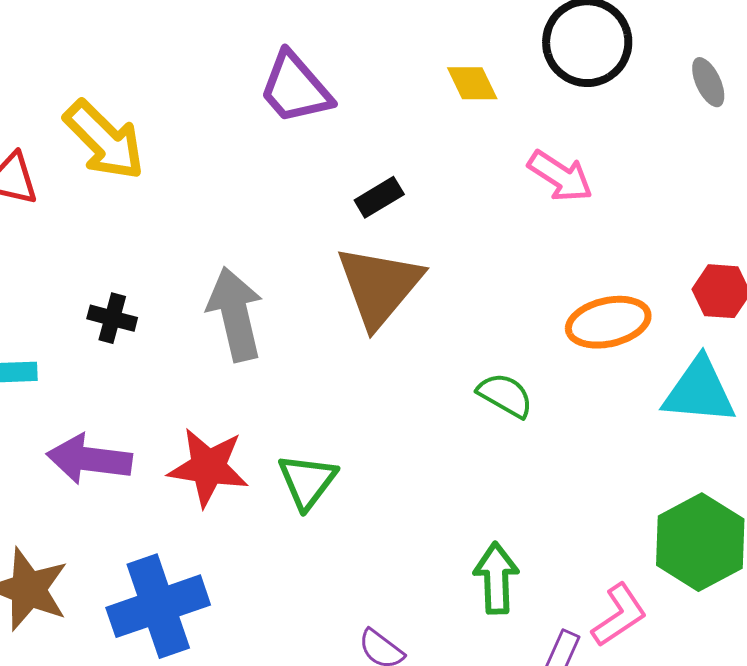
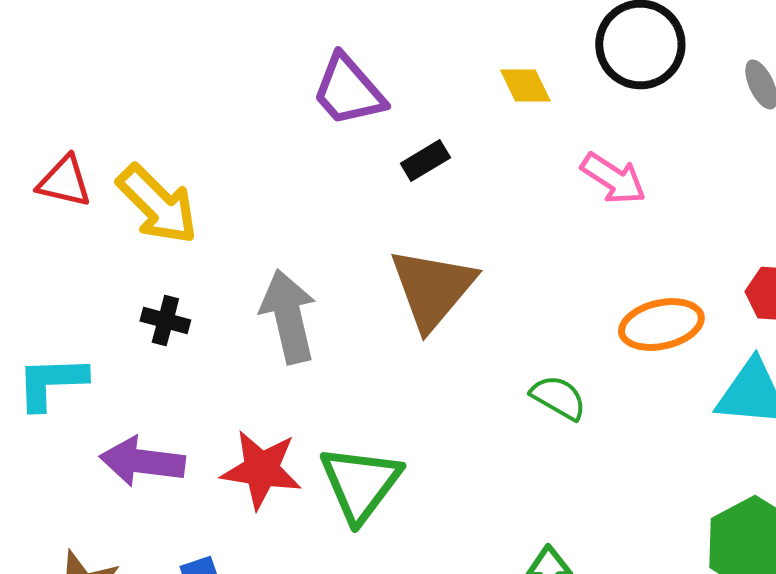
yellow arrow: (104, 140) -> (157, 204), moved
black rectangle: (379, 197) -> (425, 160), moved
green triangle: (307, 481) -> (360, 484), size x1.4

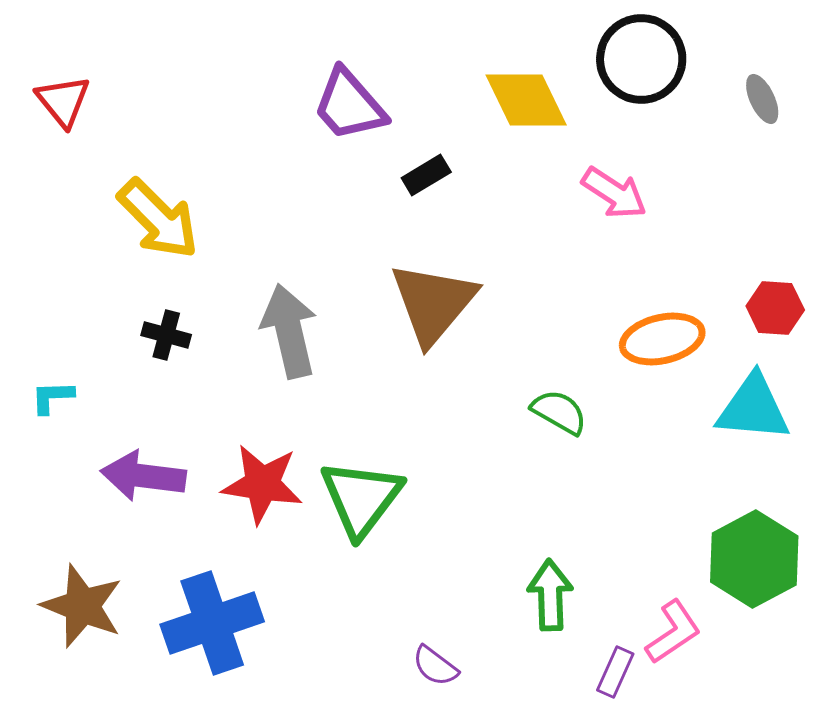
yellow diamond: (525, 86) -> (526, 100), size x1.6
red triangle: (64, 182) -> (63, 101), moved, turned 38
cyan L-shape: (51, 382) -> (52, 397), size x0.6

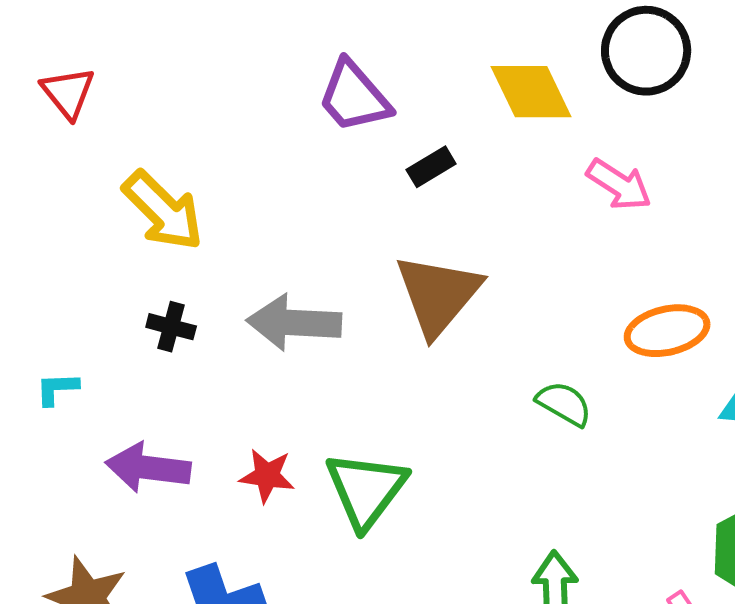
gray arrow: (289, 331) -> (294, 323), turned -74
red star: (262, 484) -> (267, 476), size x0.7

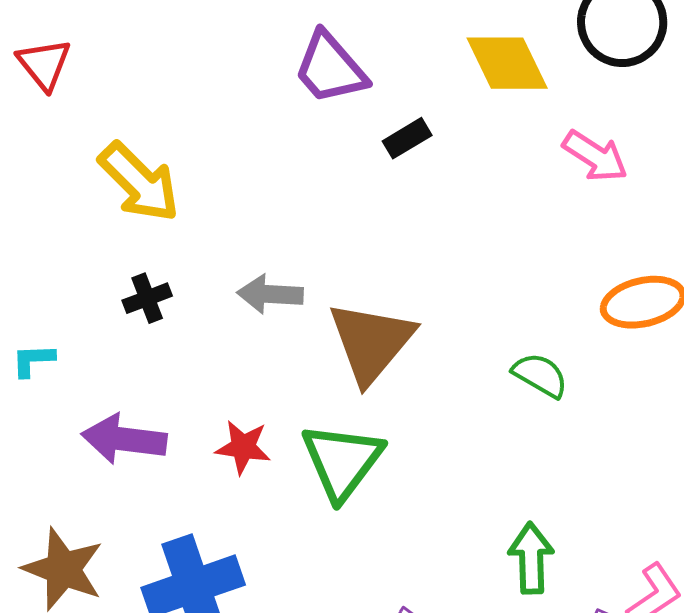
brown triangle: (438, 295) -> (371, 342), moved
gray arrow: (294, 323) -> (270, 294), size x0.7
black cross: (171, 327) -> (147, 298), turned -36

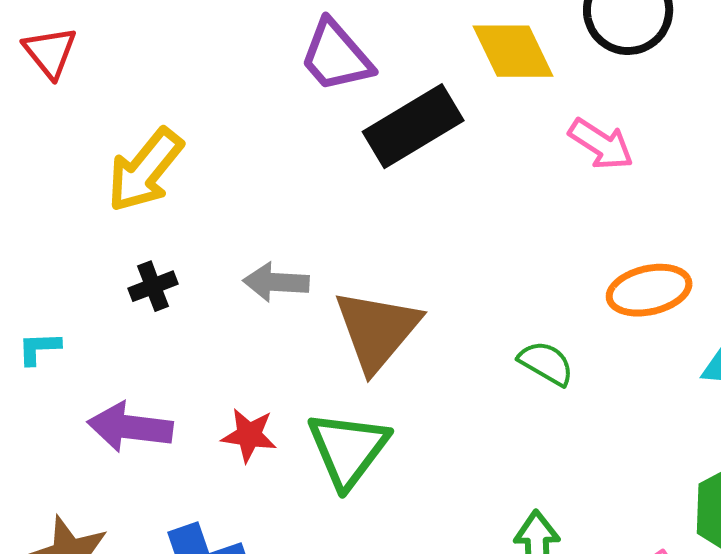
black rectangle: (407, 138) -> (413, 126), size x2.0
yellow arrow: (139, 182) -> (145, 170), turned 84

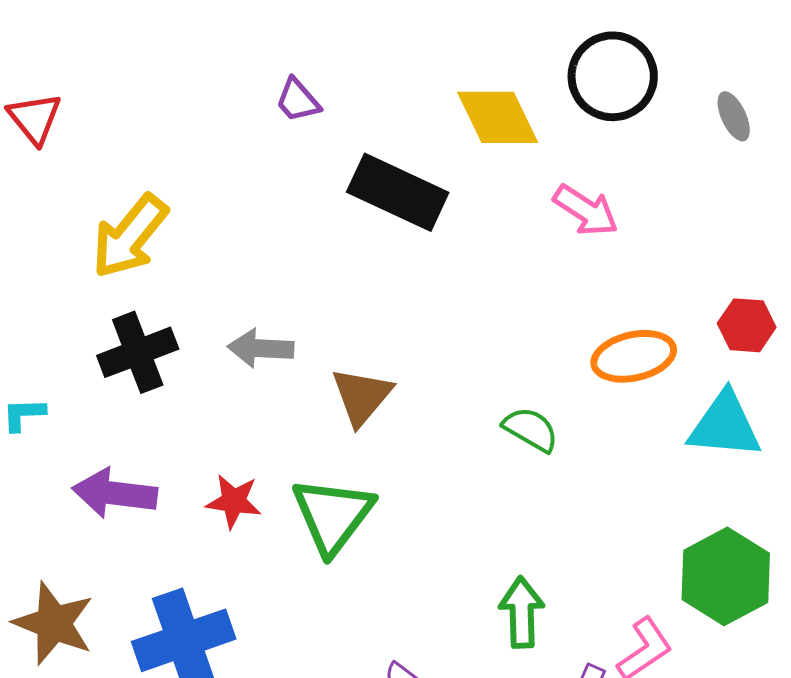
purple trapezoid: (336, 56) -> (298, 100), moved, size x0.6
black rectangle: (413, 126) -> (398, 192), turned 56
black cross: (153, 286) -> (138, 352), size x1.6
brown triangle: (377, 330) -> (362, 396), size x0.7

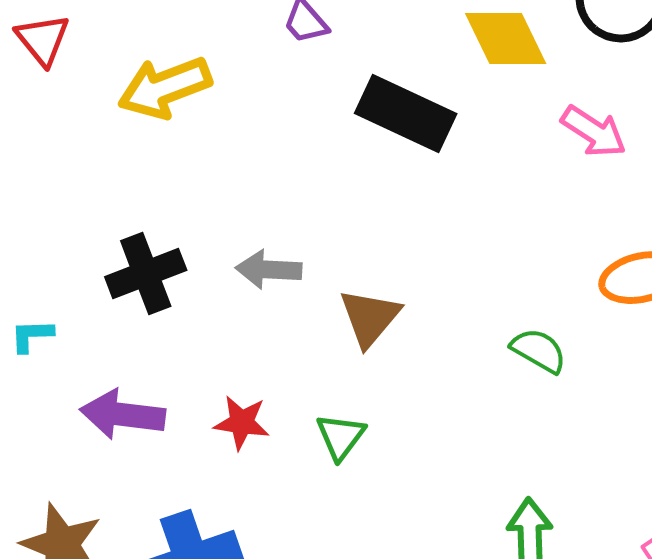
yellow arrow: (130, 236) -> (165, 88), moved, turned 30
green triangle: (333, 515) -> (341, 437), size x0.6

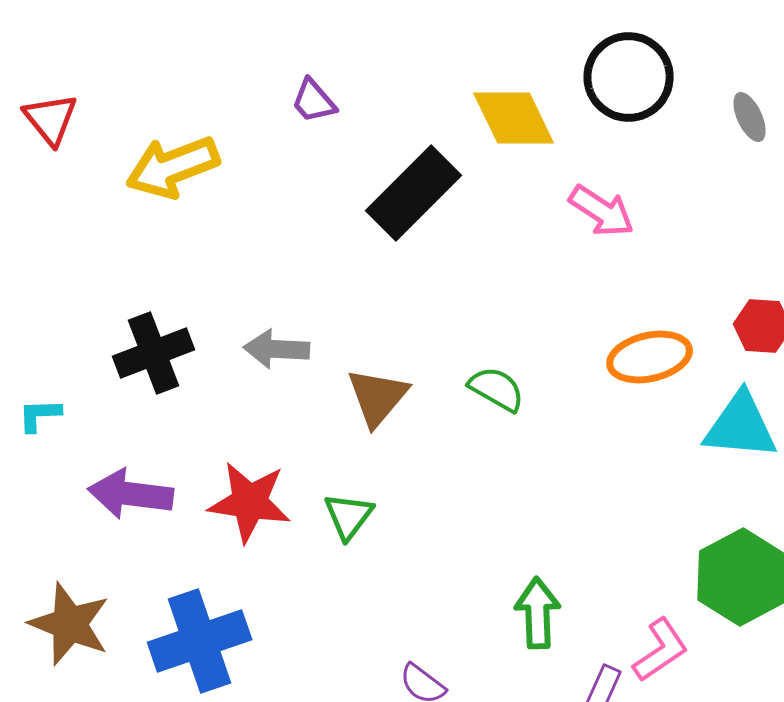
black rectangle: (406, 114) -> (414, 193), turned -70
green semicircle: (539, 351) -> (497, 389), moved
red star: (242, 423) -> (250, 502), size x1.5

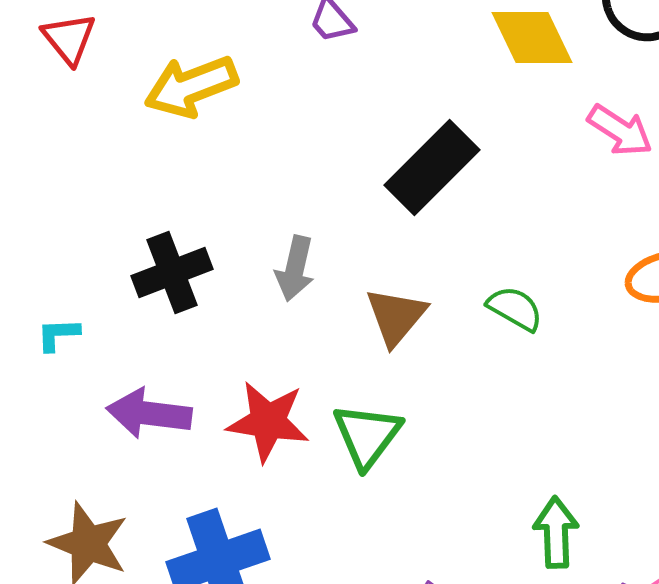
black rectangle: (414, 193) -> (432, 167), moved
gray arrow: (277, 349) -> (295, 268), turned -80
green triangle: (349, 516) -> (367, 435), size x1.4

